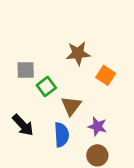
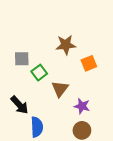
orange square: (106, 75) -> (89, 63), turned 35
blue semicircle: (61, 135) -> (37, 127), moved

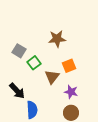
gray square: (22, 59) -> (19, 51), turned 32
orange square: (89, 63) -> (69, 66), moved

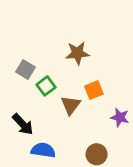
purple star: (71, 92) -> (120, 117), moved
blue semicircle: (32, 110) -> (43, 150), turned -78

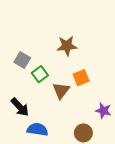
purple star: (120, 117) -> (103, 111), moved

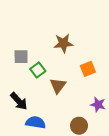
gray square: (22, 60) -> (21, 57), turned -32
orange square: (81, 78) -> (88, 69), moved

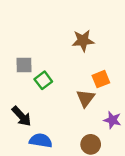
brown star: (63, 43) -> (83, 41), moved
brown triangle: (58, 86) -> (86, 98), moved

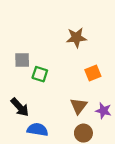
green square: (43, 80) -> (40, 74), turned -35
brown triangle: (86, 98) -> (79, 106), moved

